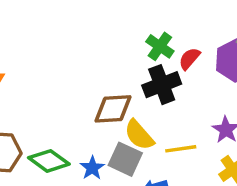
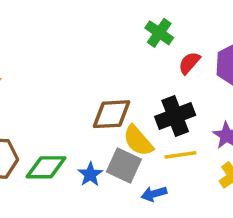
green cross: (160, 46) -> (159, 33), moved
black cross: (162, 85) -> (175, 116), moved
green diamond: (49, 161) -> (46, 167), turned -36

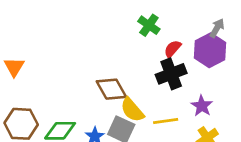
brown diamond: (111, 114) -> (111, 89), turned 64
black cross: (175, 116) -> (171, 74), moved

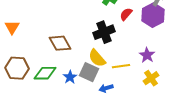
black cross: (171, 74) -> (104, 32), moved
brown diamond: (111, 89) -> (60, 43), moved

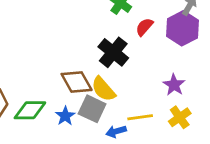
black cross: (104, 32) -> (113, 52), turned -30
brown diamond: (60, 43) -> (77, 82), moved
yellow line: (121, 66) -> (140, 117), moved

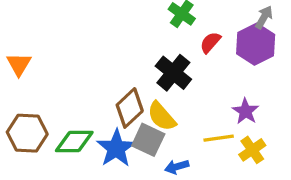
brown diamond: (77, 82) -> (130, 108), turned 76
blue star: (65, 116) -> (116, 148), size x1.6
yellow line: (140, 117) -> (219, 138), moved

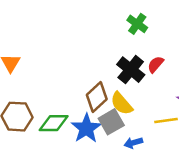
red semicircle: (210, 42) -> (156, 64), moved
gray square: (148, 140) -> (111, 122), turned 35

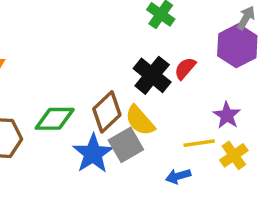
green diamond: (54, 123) -> (55, 119), moved
blue arrow: (133, 143) -> (178, 176), moved

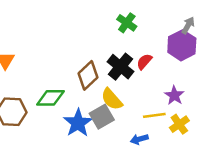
brown diamond: (107, 112) -> (88, 75), moved

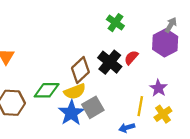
yellow semicircle: (112, 99) -> (75, 91), moved, turned -70
yellow line: (154, 115) -> (140, 106), turned -72

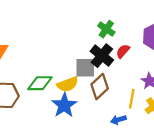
green cross: (115, 23) -> (106, 29), moved
brown diamond: (80, 70) -> (100, 87), moved
gray square: (93, 107) -> (85, 68), moved, turned 30

